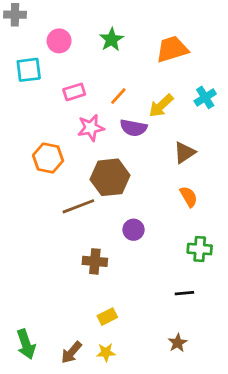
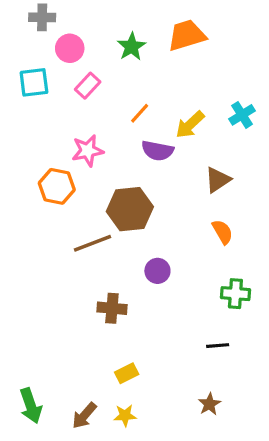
gray cross: (15, 15) -> (42, 17), moved
orange trapezoid: (172, 49) -> (187, 35), moved
pink rectangle: (74, 92) -> (88, 86), moved, turned -30
pink star: (91, 128) -> (88, 151), moved

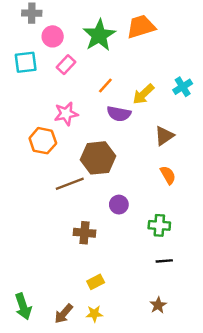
green star: (131, 47) -> (99, 35), size x1.5
green cross: (235, 294) -> (159, 225), moved

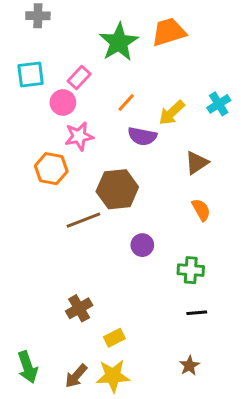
pink circle: (53, 36) -> (63, 102), moved
brown cross: (84, 233) -> (79, 308), moved, turned -35
yellow star: (94, 314) -> (113, 376), size x1.6

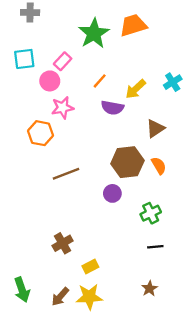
brown hexagon: (117, 189) -> (127, 162), moved
green cross: (191, 270) -> (151, 213), turned -30

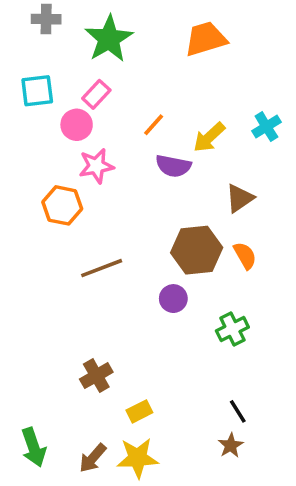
green star: (94, 33) -> (109, 39), moved
black line: (155, 247) -> (238, 411), moved, turned 63

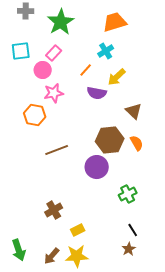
cyan cross: (266, 127) -> (106, 51), moved
brown triangle: (240, 198) -> (134, 111), turned -42
purple circle: (173, 299) -> (97, 167), size x1.5
green cross: (232, 329) -> (128, 194), moved

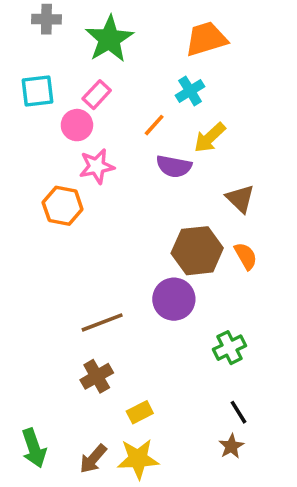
brown line: (57, 150) -> (102, 322), moved

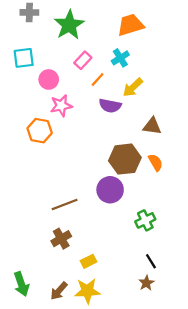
pink rectangle: (97, 95) -> (83, 60), moved
brown triangle: (240, 199) -> (152, 126), turned -36

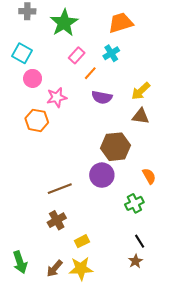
cyan square: (24, 58) -> (22, 53), turned 36
pink circle: (49, 79) -> (33, 78), moved
yellow arrow: (133, 87) -> (141, 91), moved
orange semicircle: (156, 162) -> (149, 176), moved

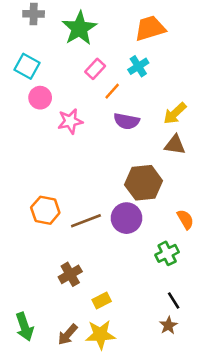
orange hexagon: (37, 120) -> (45, 210), moved
brown line: (60, 189) -> (86, 221), moved

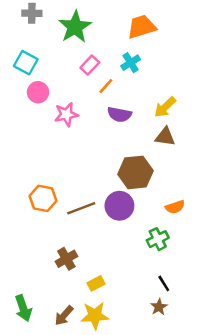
orange semicircle: (185, 219) -> (175, 207), turned 102

